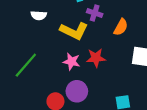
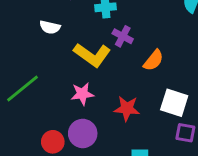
red star: (96, 58) -> (127, 108), moved
pink star: (72, 61) -> (82, 94), turned -30

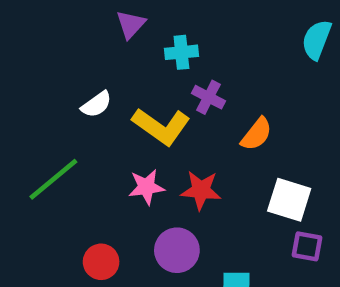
white semicircle: (50, 27) -> (96, 104), moved, turned -48
red star: (127, 108) -> (201, 190), moved
purple circle: (83, 133) -> (177, 250), moved

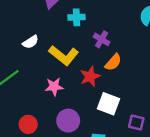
purple cross: (208, 97) -> (102, 39), moved
red star: (201, 190) -> (90, 76), moved, turned -30
white square: (289, 200) -> (108, 104), moved

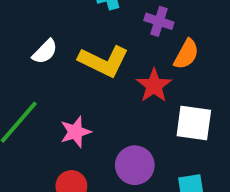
pink star: (54, 87) -> (75, 132), moved

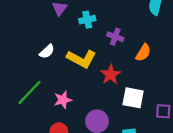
orange semicircle: (186, 54) -> (143, 53), moved

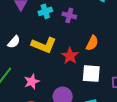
purple cross: (115, 37) -> (69, 15), moved
orange semicircle: (143, 53) -> (92, 43), moved

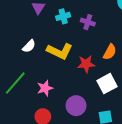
red star: (70, 56) -> (86, 64), turned 30
white square: (91, 74) -> (107, 84), turned -36

